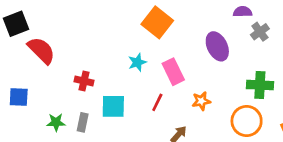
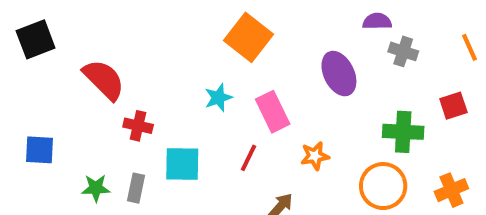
gray cross: (260, 32) -> (403, 51), turned -36
red semicircle: (41, 50) -> (104, 80), moved

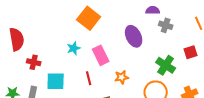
red semicircle: (104, 80) -> (17, 39), turned 35
green cross: (403, 132) -> (166, 65), turned 30
red line: (249, 158) -> (89, 78), turned -40

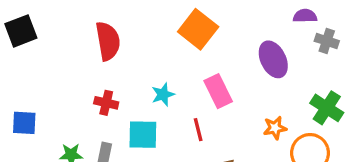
red semicircle: (17, 39) -> (108, 41), moved
cyan star: (74, 48) -> (163, 94), moved
orange star: (122, 77) -> (275, 128), moved

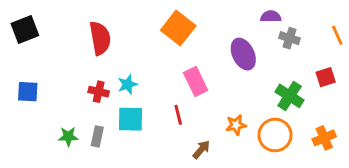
cyan star: (163, 94) -> (128, 84), moved
blue square: (24, 123) -> (28, 92), moved
orange star: (275, 128) -> (236, 125), moved

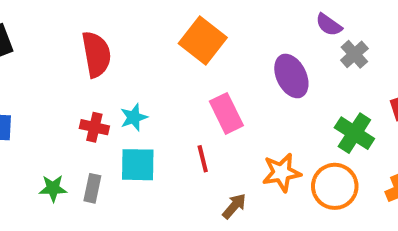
purple semicircle: (271, 16) -> (329, 25), turned -144
gray cross: (290, 38) -> (354, 54), turned 30
orange star: (236, 125) -> (282, 173), size x1.4

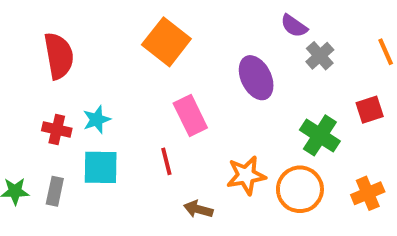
brown arrow: (234, 206) -> (198, 209), turned -116

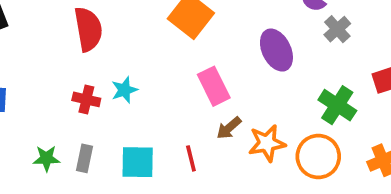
red line: (166, 161) -> (191, 158), moved
cyan square: (101, 167) -> (138, 162), moved
brown arrow: (198, 209) -> (229, 128), moved, turned -56

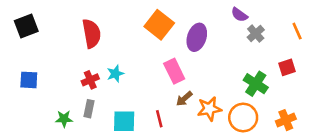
purple ellipse: (276, 50) -> (197, 37), moved, turned 44
red cross: (86, 99) -> (90, 80), turned -36
gray rectangle: (84, 158) -> (89, 109), moved

